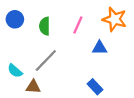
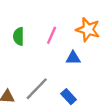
gray line: (46, 60) -> (37, 89), moved

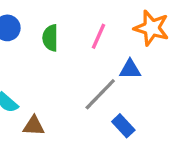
gray line: (37, 89) -> (100, 94), moved

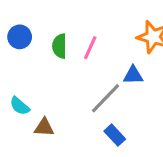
pink line: (98, 36) -> (90, 48), moved
blue rectangle: (123, 126) -> (115, 135), moved

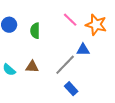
pink line: (90, 48) -> (70, 20), moved, turned -70
brown triangle: (44, 127) -> (32, 67), moved

